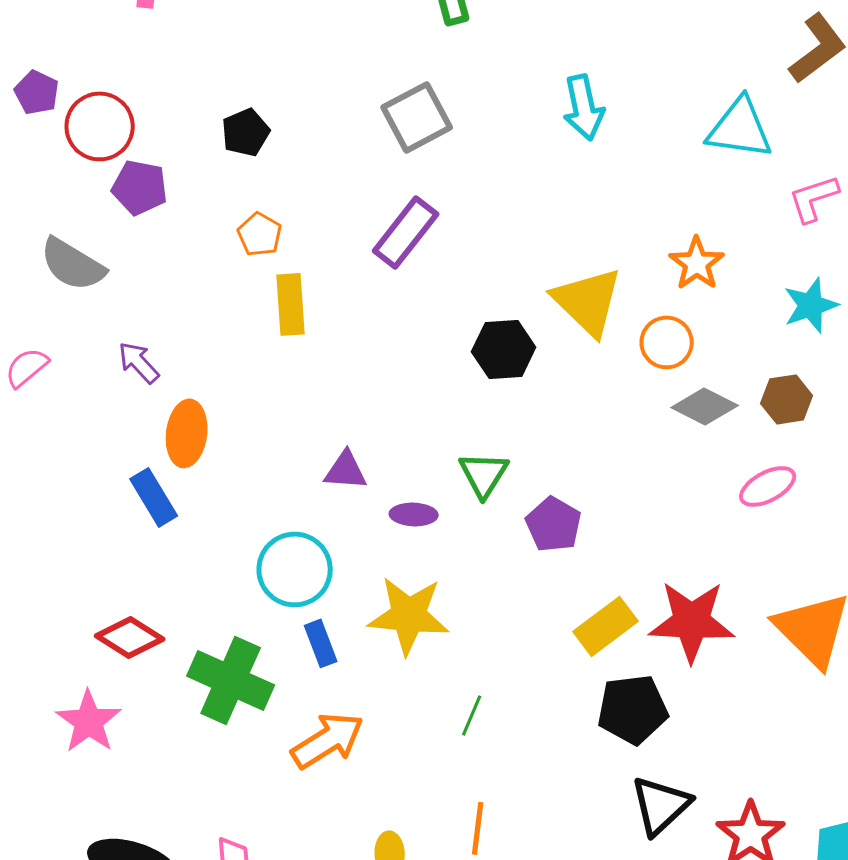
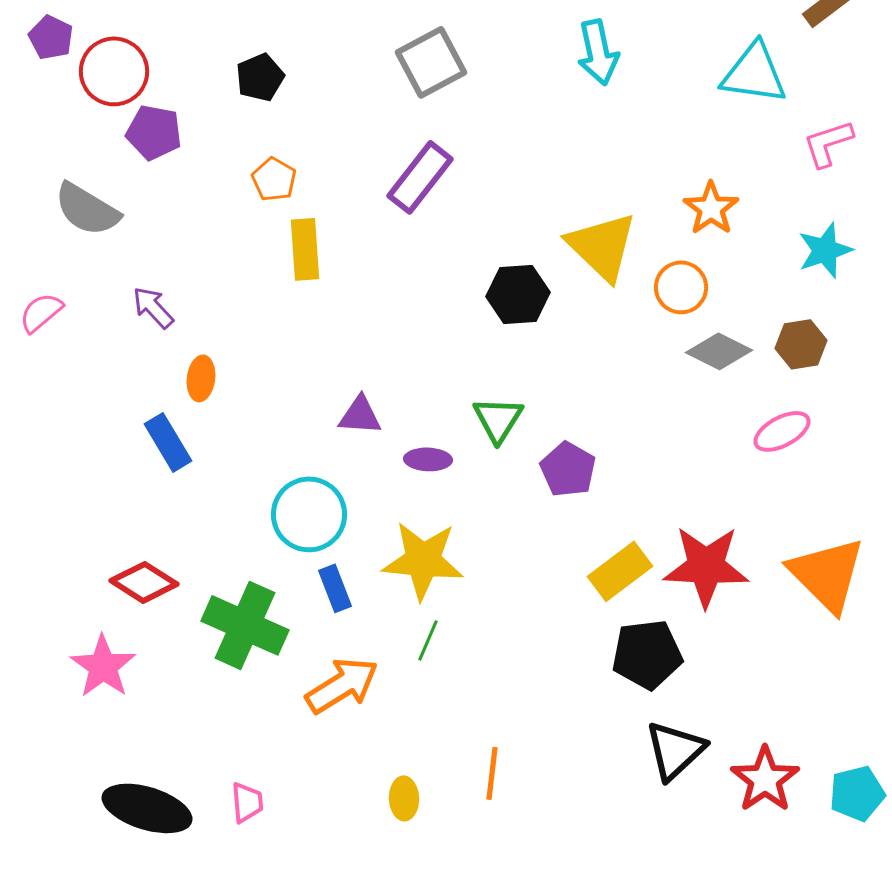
orange ellipse: (187, 433) -> (201, 378), size x0.7
green line: (472, 715) -> (428, 640), moved

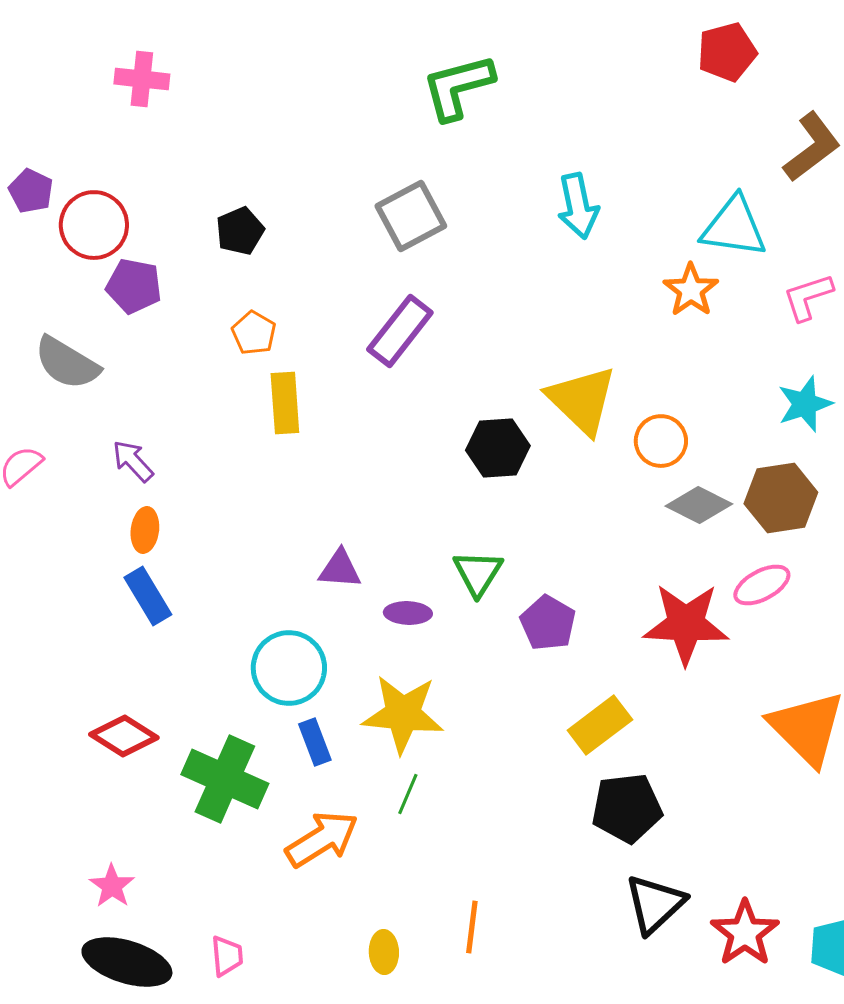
orange star: (711, 208) -> (691, 290), moved
brown hexagon: (801, 344) -> (781, 498), size x1.4
orange ellipse: (201, 378) -> (145, 530), moved
red star: (706, 566) -> (686, 624), moved
pink star: (103, 666) -> (112, 886), moved, size x0.7

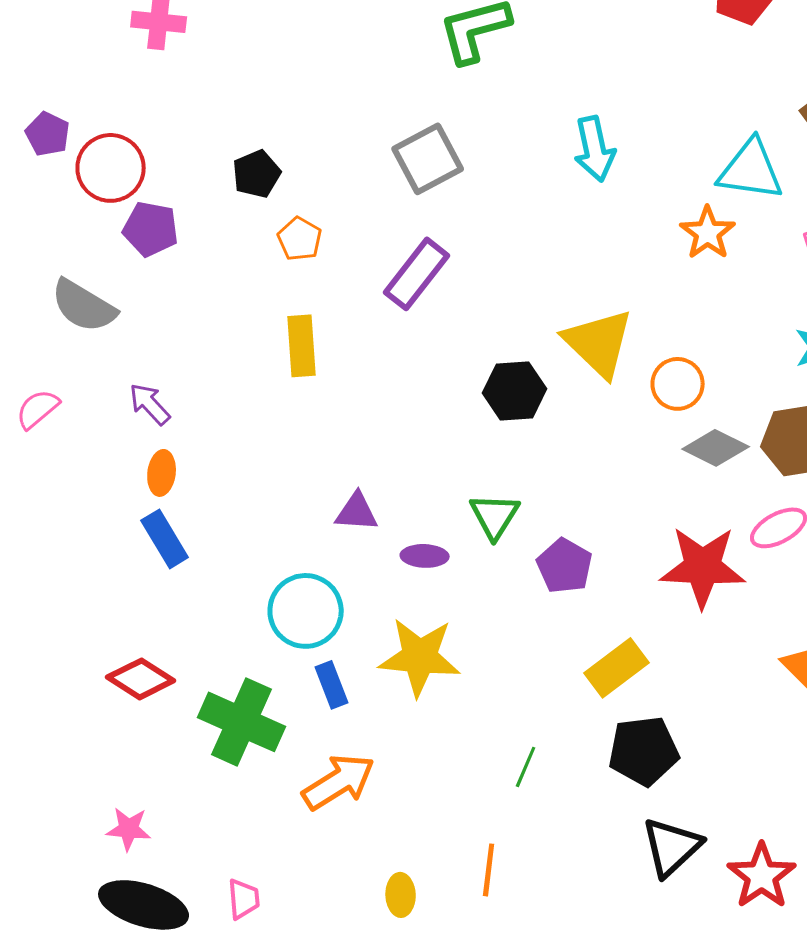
orange pentagon: (254, 333) -> (300, 239), moved
green line: (408, 794) -> (526, 767), moved
pink star: (112, 886) -> (129, 829), turned -30

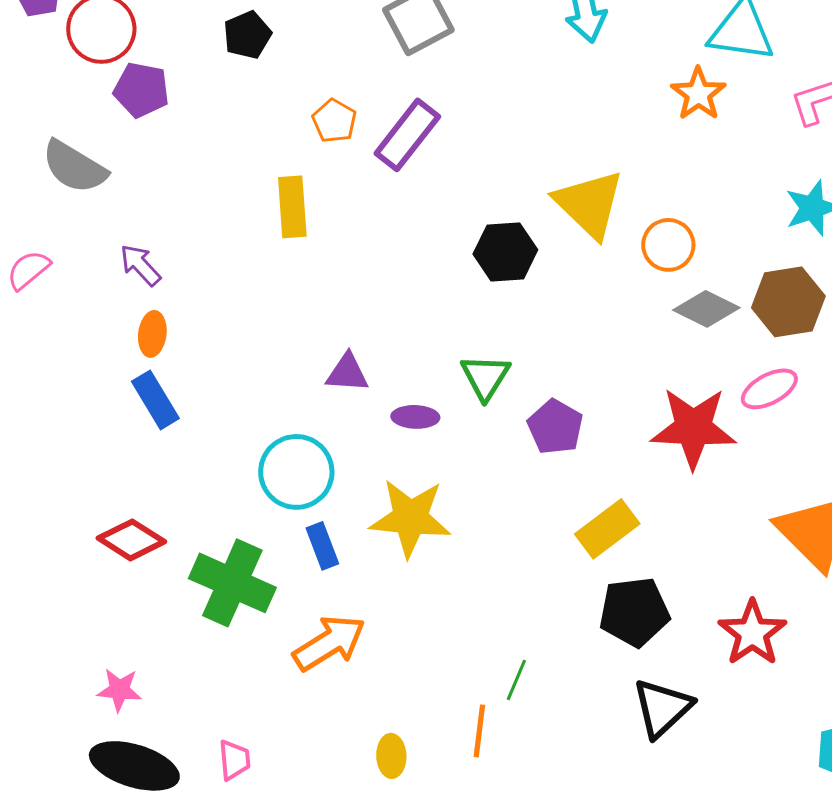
orange pentagon: (300, 239) -> (334, 121), moved
green line: (526, 767) -> (516, 680), moved
red star: (762, 876) -> (752, 633), moved

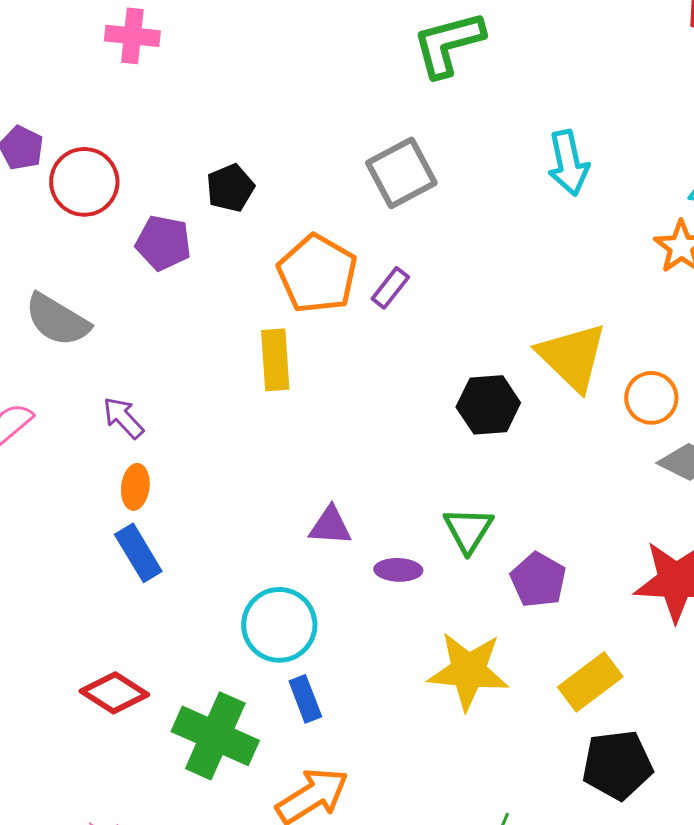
purple pentagon: (141, 90) -> (163, 243), moved
orange pentagon: (334, 121) -> (317, 274), size x1.8
purple rectangle: (407, 135) -> (390, 288), size x0.6
yellow star: (410, 518) -> (468, 671), moved

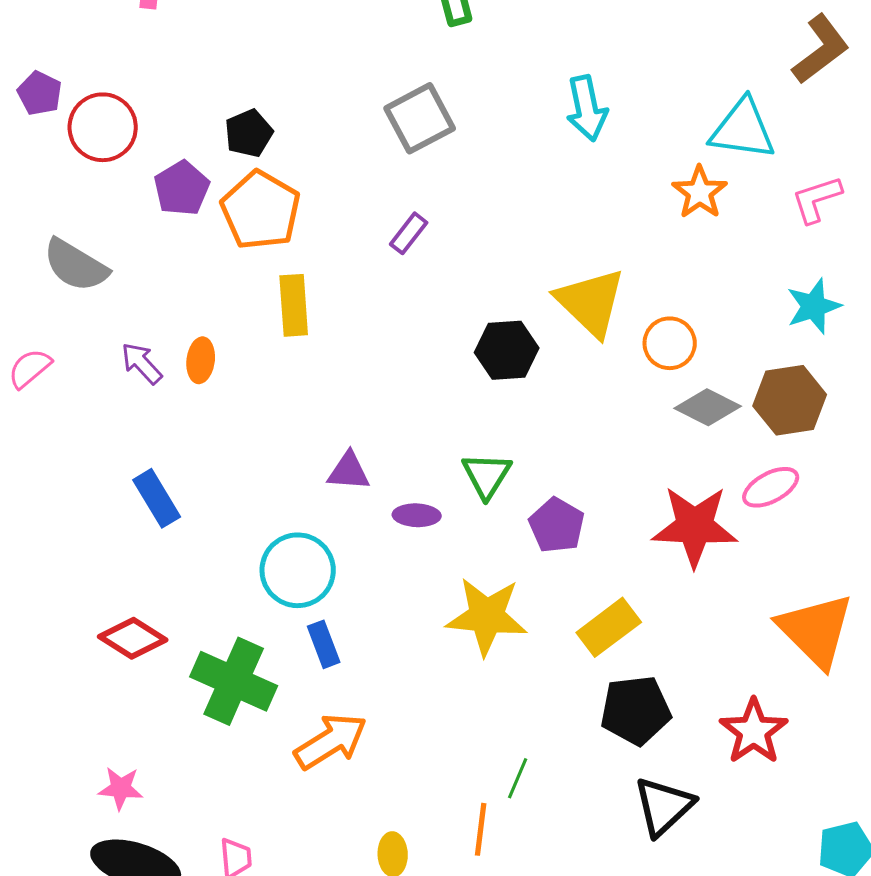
purple pentagon: (163, 243) -> (182, 188), turned 30
orange pentagon: (317, 274) -> (261, 210), moved
orange ellipse: (135, 487) -> (201, 360), moved

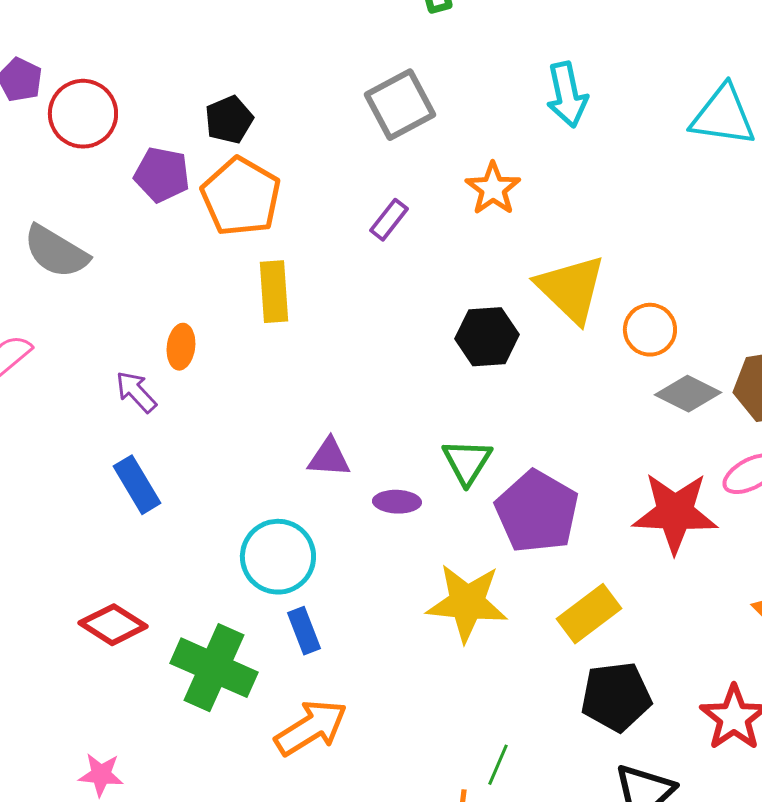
purple pentagon: (182, 188) -> (162, 175), turned -30
orange star: (700, 192) -> (493, 189), moved
purple arrow: (142, 363) -> (136, 392), moved
purple pentagon: (557, 525) -> (537, 512), size x1.5

